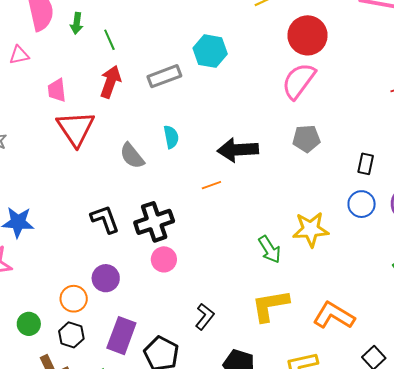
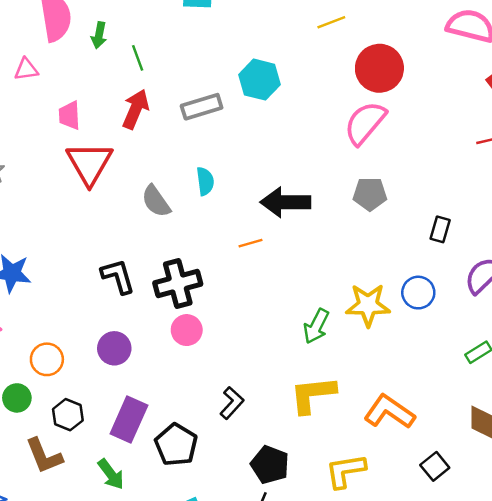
blue circle: (362, 204) -> (418, 293), moved
green arrow: (270, 249) -> (316, 326), turned 56
orange circle: (74, 299) -> (47, 359), moved

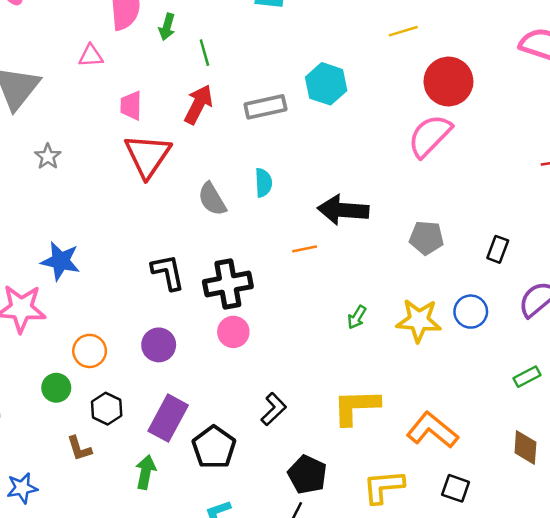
gray pentagon: (370, 194) -> (427, 238), moved
green arrow: (316, 326) -> (357, 317), moved, size x0.7
brown L-shape: (44, 456) -> (79, 448), size x0.7
black square: (435, 466) -> (456, 488), moved, turned -36
green arrow: (111, 474) -> (146, 472), turned -136

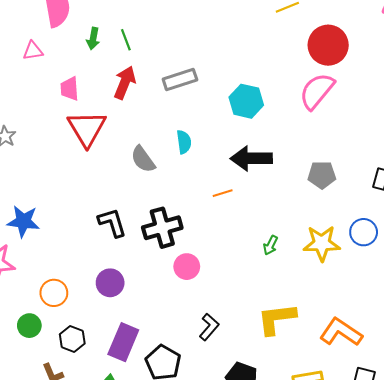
green arrow: (167, 27) -> (93, 39), moved
cyan hexagon: (326, 84) -> (246, 101), moved
pink circle: (233, 332) -> (187, 267), moved

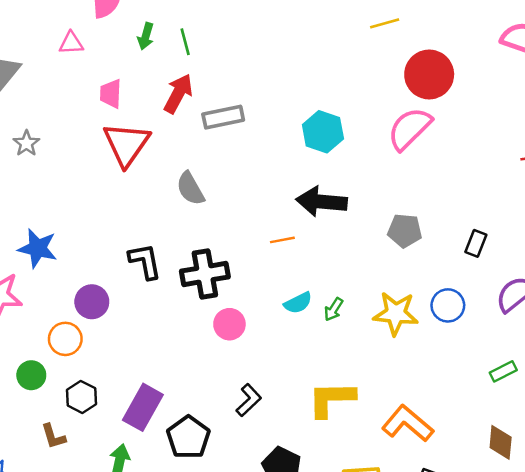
gray rectangle: (180, 80) -> (223, 117), moved
cyan semicircle: (184, 142) -> (298, 303), moved, turned 65
purple circle: (110, 283) -> (92, 302), moved

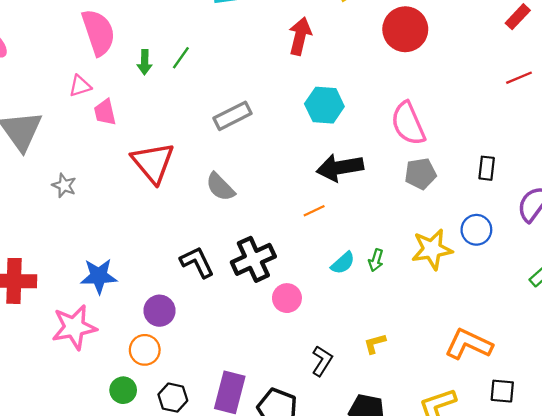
green line: (185, 42) -> (181, 58), turned 65
pink trapezoid: (111, 94) -> (105, 112), moved
red arrow: (178, 94) -> (300, 36), moved
pink semicircle: (410, 129) -> (408, 124), moved, turned -54
yellow L-shape: (331, 399) -> (375, 344), moved, size x0.5

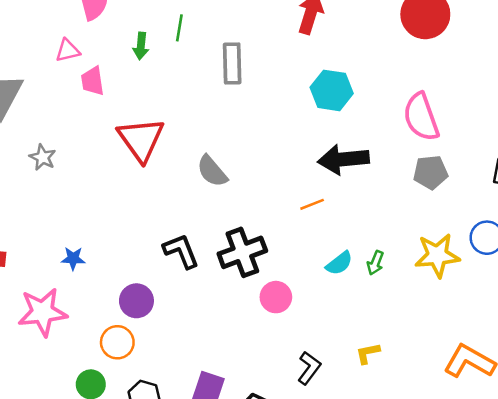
green line: (181, 58) -> (179, 28), turned -30
green arrow: (145, 62) -> (141, 46), moved
gray rectangle: (233, 116) -> (232, 64), moved, turned -69
blue star: (99, 276) -> (73, 258), size x0.6

